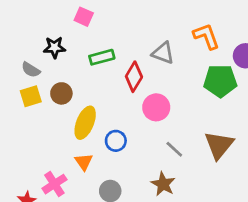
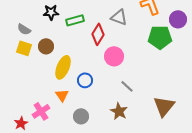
black star: (54, 47) -> (51, 12), moved
yellow square: (31, 96) -> (24, 48), turned 35
brown triangle: (219, 145) -> (164, 106), moved

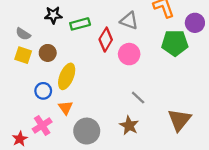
pink circle: (114, 56) -> (129, 54), moved
blue circle: (85, 80) -> (43, 91), moved
gray circle: (81, 116) -> (87, 131), size x1.5

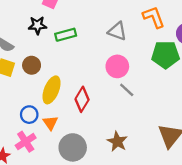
red diamond: (106, 40) -> (82, 99), moved
blue circle: (43, 91) -> (29, 115), moved
gray line: (138, 98) -> (127, 90), moved

